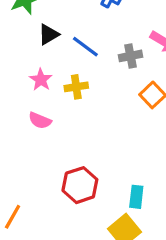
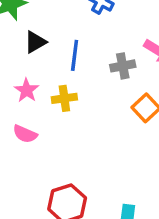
blue line: (85, 47) -> (75, 55), turned 60

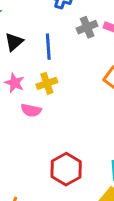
gray cross: (123, 66) -> (87, 27), moved
pink semicircle: (25, 134) -> (31, 110), moved

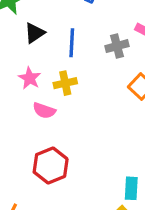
gray cross: (87, 27) -> (117, 46), moved
red hexagon: (66, 169) -> (51, 166), moved

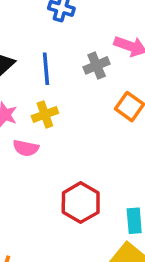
red hexagon: (51, 166) -> (81, 203), moved

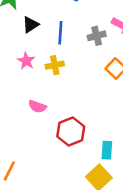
pink semicircle: (26, 148) -> (37, 106), moved

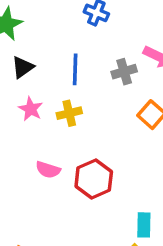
black triangle: (31, 25) -> (23, 67), moved
red hexagon: (71, 132) -> (94, 179), moved

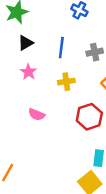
yellow cross: (69, 113) -> (66, 82), moved
red hexagon: (94, 179) -> (89, 117), moved

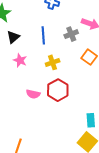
red hexagon: (89, 117) -> (58, 90), moved

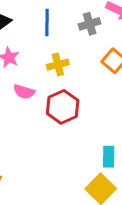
pink semicircle: (33, 94) -> (24, 92), moved

